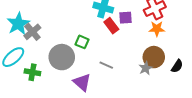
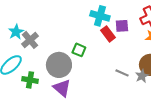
cyan star: (18, 24) -> (16, 32), size x0.7
gray line: (106, 65) -> (122, 73), moved
purple triangle: (82, 82) -> (62, 88), moved

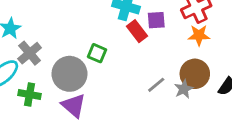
gray cross: (30, 40) -> (30, 53), moved
gray line: (122, 73) -> (156, 85), turned -64

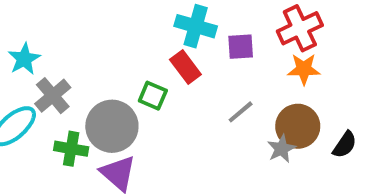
red rectangle: (137, 31) -> (185, 67), moved
gray line: (156, 85) -> (241, 112), moved
green cross: (30, 94) -> (71, 149), moved

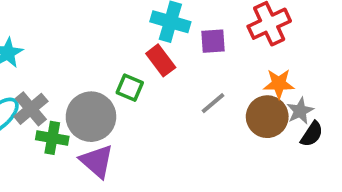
orange star: (304, 69) -> (279, 84), moved
gray cross: (53, 96) -> (31, 109), moved
gray star: (281, 149) -> (300, 111), moved

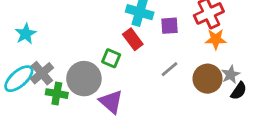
orange star: (279, 84) -> (216, 39), moved
purple triangle: (97, 161) -> (111, 102), moved

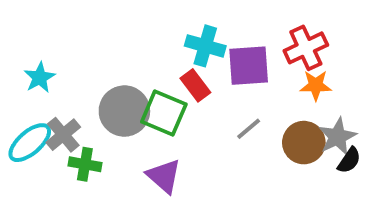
purple square: (170, 26) -> (249, 66), size x1.6
green square: (111, 58) -> (164, 113), size x1.6
gray star: (231, 75) -> (337, 137), size x1.4
gray circle: (84, 79) -> (124, 111), moved

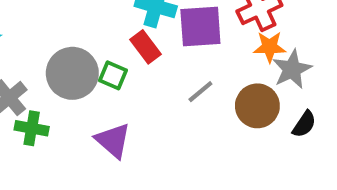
green square: (164, 113) -> (113, 75), size x0.6
gray star: (337, 137) -> (292, 69), moved

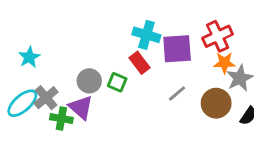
gray circle: (72, 73) -> (89, 81), size x0.7
purple triangle: (113, 140) -> (81, 107), moved

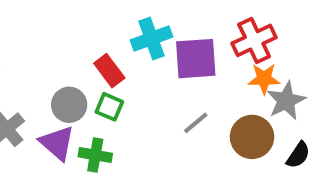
cyan cross: (146, 35) -> (152, 38), turned -36
red rectangle: (139, 63) -> (109, 71), moved
green cross: (61, 119) -> (95, 155), moved

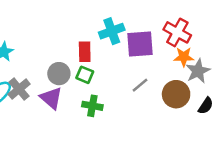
red cross: (254, 40) -> (177, 32), turned -36
red rectangle: (109, 71) -> (85, 52), turned 36
green cross: (95, 155) -> (92, 106), moved

